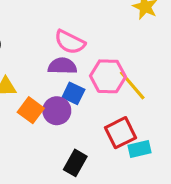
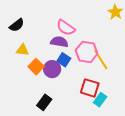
red square: (121, 133) -> (90, 88), turned 36
cyan rectangle: (139, 149) -> (100, 100), turned -48
black rectangle: (75, 163) -> (44, 102), moved

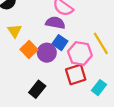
yellow triangle: (23, 50) -> (15, 31), turned 48
pink hexagon: (87, 52) -> (80, 53), moved
red square: (90, 88) -> (76, 75), moved, turned -36

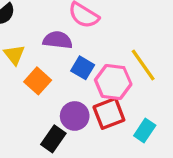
purple semicircle: (55, 23) -> (58, 40), moved
purple circle: (47, 53) -> (75, 116), moved

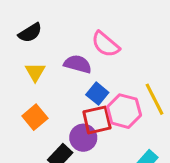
orange square: (38, 81) -> (35, 117), moved
red square: (109, 113) -> (97, 120), moved

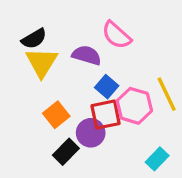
black semicircle: (30, 33) -> (34, 39), moved
yellow triangle: (35, 72) -> (42, 62), size x1.5
orange square: (35, 117) -> (56, 115), moved

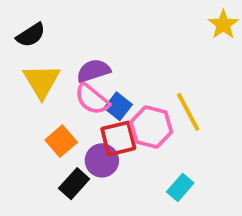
pink semicircle: (116, 35) -> (92, 99), moved
black semicircle: (34, 39) -> (31, 35), moved
purple semicircle: (87, 55) -> (93, 71), turned -32

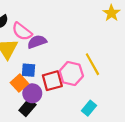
pink semicircle: (92, 99) -> (22, 31), moved
blue square: (118, 106) -> (29, 70), moved, turned -32
purple circle: (102, 160) -> (32, 93), moved

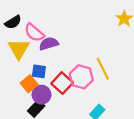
red square: (52, 81) -> (62, 83), turned -35

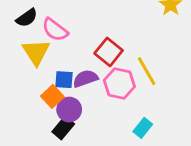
purple semicircle: (49, 44) -> (85, 79), moved
red square: (62, 83) -> (109, 52), moved

